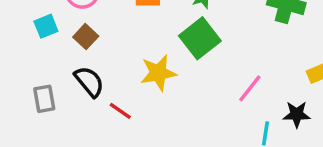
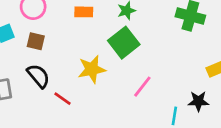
brown square: (86, 37) -> (36, 41), turned -30
pink line: (250, 88) -> (142, 87), moved

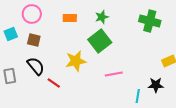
pink line: (142, 87) -> (114, 74), turned 42

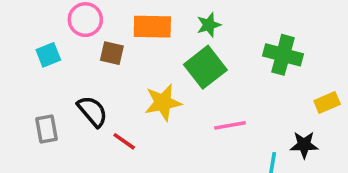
orange rectangle: (70, 18) -> (152, 27), size x1.5
green cross: (150, 21) -> (283, 55), moved
brown square: (34, 40) -> (112, 53), moved

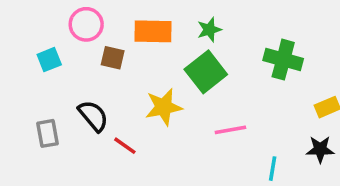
black star: (304, 145) -> (320, 149), moved

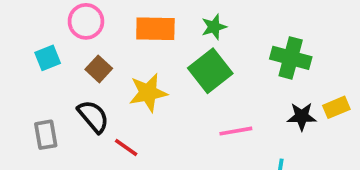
brown square: (113, 58) -> (99, 69), moved, turned 30
yellow star: (164, 107) -> (148, 93), moved
black star: (320, 149) -> (302, 116), moved

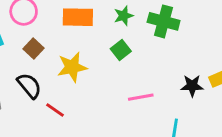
green cross: (291, 58) -> (164, 21), moved
green square: (210, 71) -> (121, 50), size x0.6

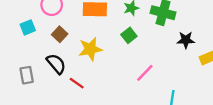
black star: (192, 86) -> (186, 40), moved
pink line: (141, 97) -> (145, 73), turned -36

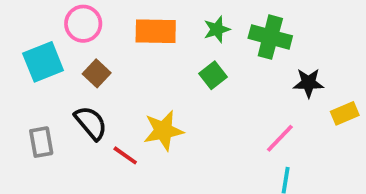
cyan square: (28, 27) -> (43, 62), size x1.5
yellow star: (90, 49) -> (163, 131), moved
pink line: (145, 73) -> (280, 138), moved

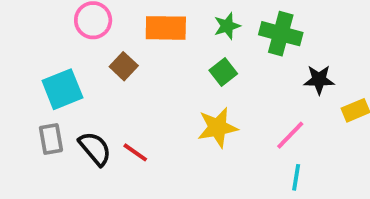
cyan square: (43, 62) -> (62, 89), moved
brown square: (97, 73) -> (124, 66), moved
black semicircle: (91, 123) -> (95, 149), moved
yellow star: (163, 131) -> (218, 128), moved

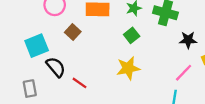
pink line: (290, 135) -> (184, 73), moved
gray rectangle: (51, 139) -> (30, 89), moved
black semicircle: (95, 149) -> (56, 67), moved

